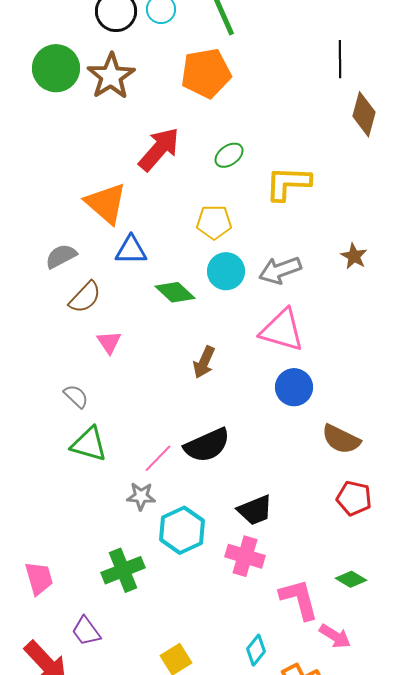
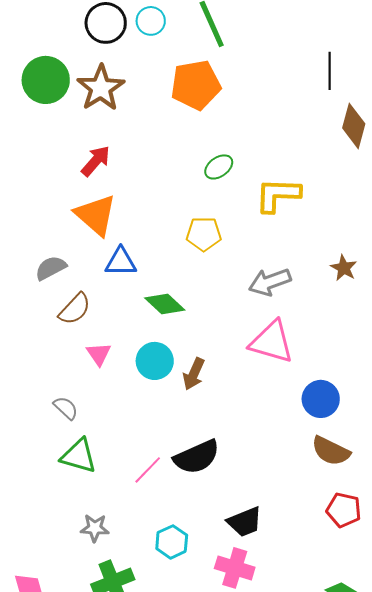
red arrow: (159, 149) -> (96, 161), moved, size x0.7
cyan circle: (226, 271) -> (155, 361), moved
blue circle: (294, 387) -> (321, 399), moved
gray star: (141, 496) -> (95, 528), moved
cyan hexagon: (182, 530) -> (172, 542), size x0.7

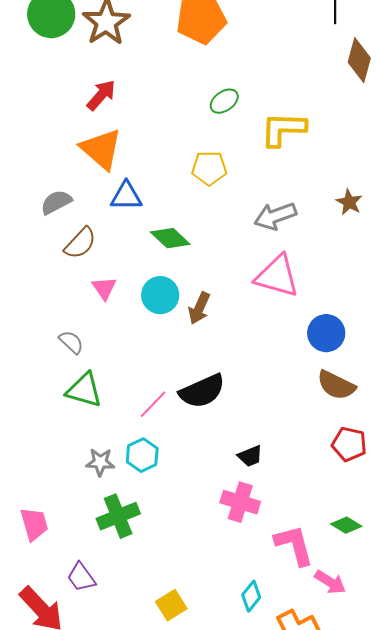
black trapezoid: (245, 522) -> (250, 456), size x0.7
cyan hexagon: (172, 542) -> (142, 455), moved

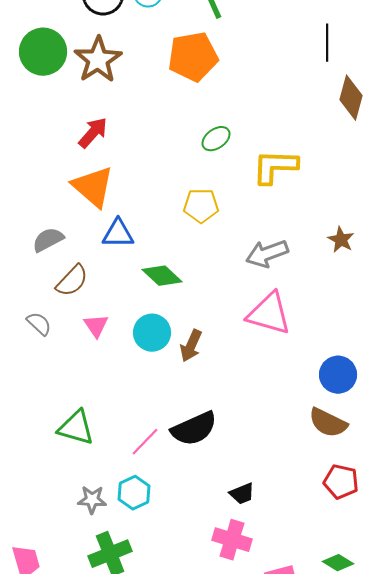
blue circle: (326, 333) -> (338, 375), moved
gray semicircle: (71, 342) -> (39, 324), moved

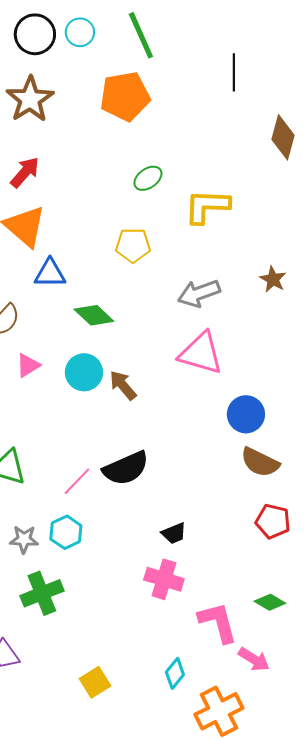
black line: (327, 43) -> (234, 72), moved
pink triangle: (96, 326) -> (28, 365), turned 32
brown arrow: (191, 346) -> (123, 385), turned 116
blue circle: (338, 375) -> (246, 414), moved

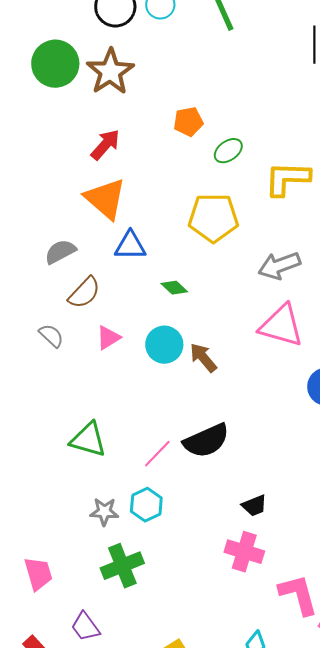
orange pentagon: (125, 96) -> (188, 122), moved, size x0.6
yellow pentagon: (133, 245) -> (213, 218), size x1.4
green diamond: (94, 315) -> (174, 288), size x0.7

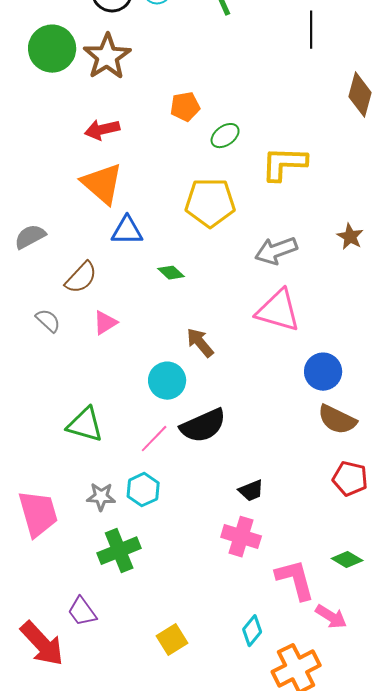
red arrow: (105, 145) -> (102, 130), turned -144
gray semicircle: (60, 252) -> (30, 237), moved
cyan circle: (164, 345) -> (167, 381), moved
pink trapezoid: (38, 574) -> (38, 514), moved, size x1.4

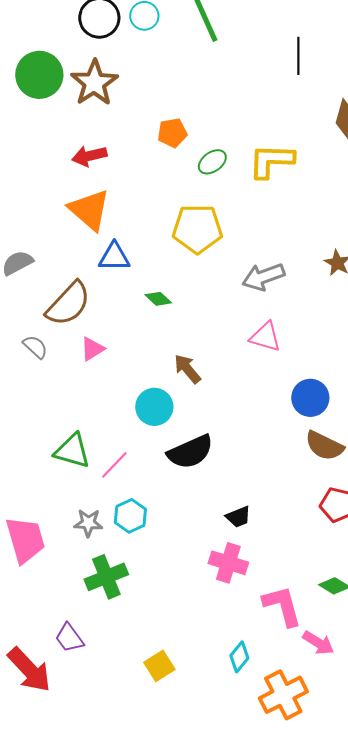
yellow L-shape: (284, 164) -> (271, 161), moved
brown semicircle: (81, 278) -> (68, 304), size x1.4
pink triangle: (278, 311) -> (265, 337), size x0.7
pink line: (154, 439) -> (114, 465), moved

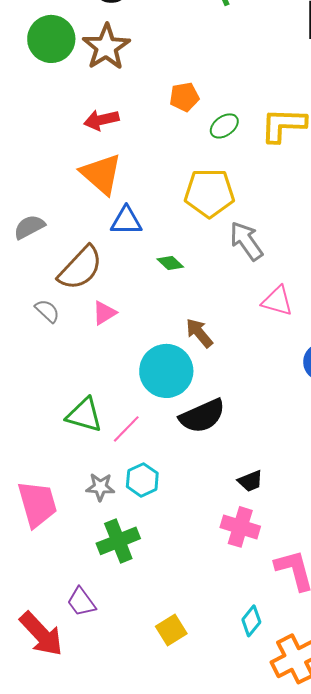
gray arrow: (263, 277) -> (246, 241), moved, turned 75
cyan circle: (154, 407) -> (166, 371), size x1.4

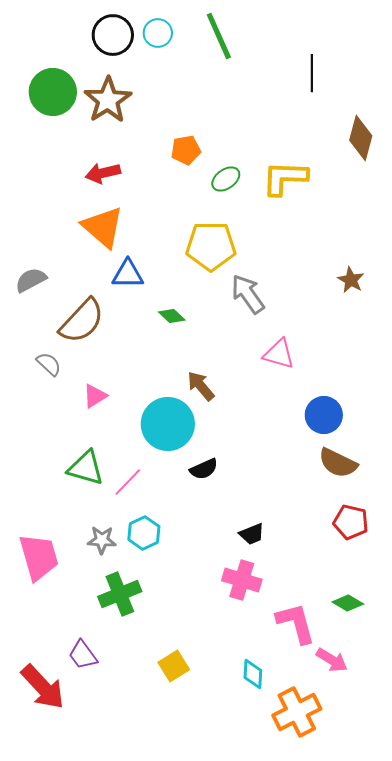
pink triangle: (104, 313) -> (95, 396), moved
black semicircle: (202, 416) -> (204, 469), size x0.6
cyan diamond: (251, 621) -> (253, 674), turned -36
yellow square: (171, 630) -> (174, 666), moved

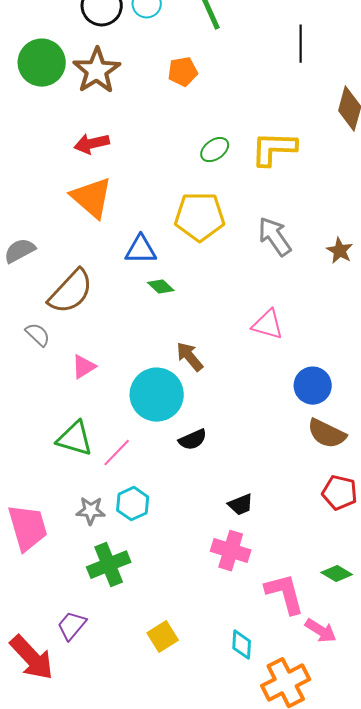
orange pentagon: (186, 150) -> (183, 72), moved
blue triangle: (128, 274) -> (141, 250), moved
gray arrow: (248, 294) -> (275, 237), moved
purple trapezoid: (83, 655) -> (72, 626), turned 76

